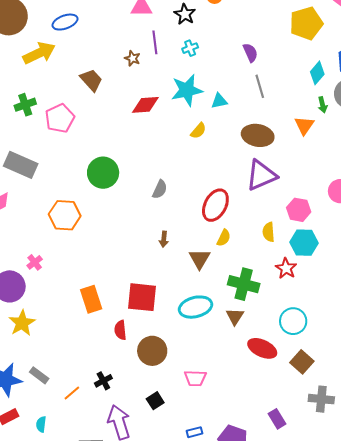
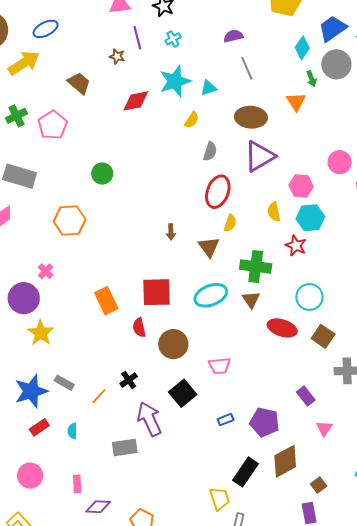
purple semicircle: (250, 53) -> (233, 36), turned -72
green circle: (103, 173) -> (102, 174), size x0.7
gray semicircle: (160, 189) -> (210, 151), moved
black square: (155, 401) -> (183, 393), size x1.5

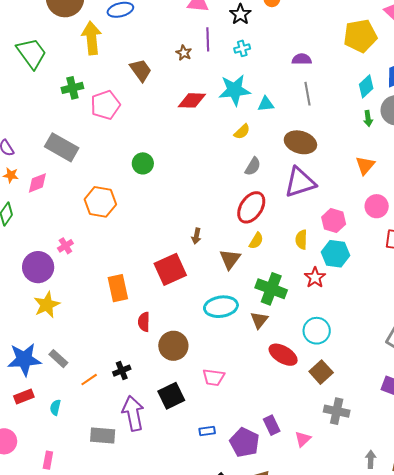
yellow arrow: (24, 63) -> (92, 38), turned -76
orange triangle: (296, 102) -> (365, 165), moved
red square: (157, 292) -> (170, 269), moved, turned -36
purple rectangle: (306, 396) -> (272, 425), moved
pink triangle: (324, 428) -> (303, 439), moved

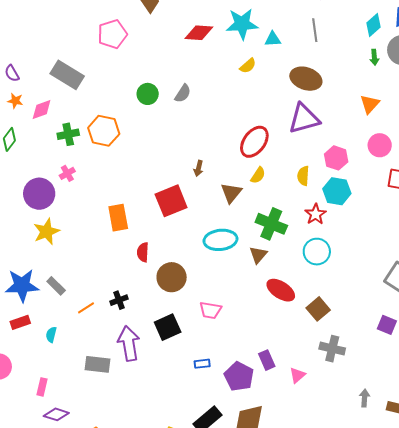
green cross: (72, 88) -> (68, 134), moved
gray semicircle: (253, 166) -> (183, 93), moved
cyan circle: (317, 331) -> (317, 252), moved

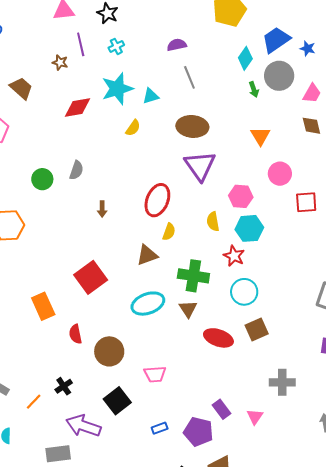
purple triangle: (304, 119) -> (200, 166), turned -36
brown arrow: (198, 168) -> (102, 209), moved
brown triangle: (231, 193) -> (147, 255), turned 45
brown square: (318, 309) -> (257, 329), moved, turned 30
purple arrow: (129, 343) -> (83, 426), turned -48

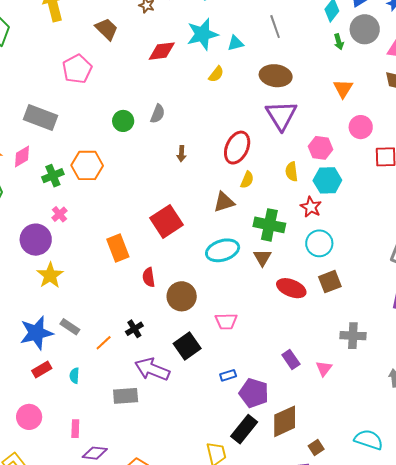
purple pentagon: (198, 432) -> (254, 393), moved

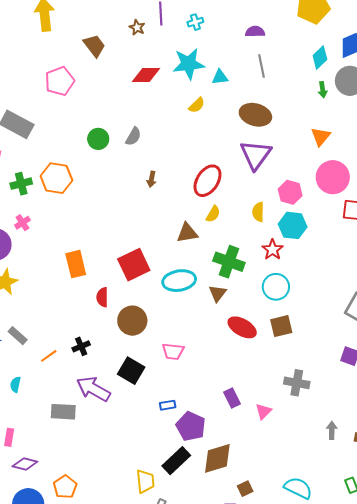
pink circle: (361, 127) -> (333, 177), size x1.4
red square: (167, 221) -> (134, 265), moved
black square: (187, 346) -> (131, 371), turned -32

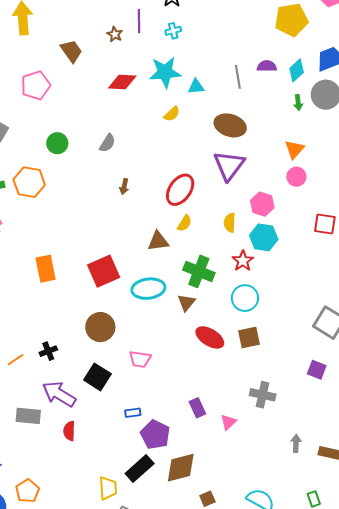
purple semicircle: (255, 32) -> (267, 66), moved
green circle: (98, 139) -> (57, 143), moved
pink circle: (333, 177) -> (296, 177), moved, size x0.6
red semicircle: (102, 297) -> (69, 431), moved

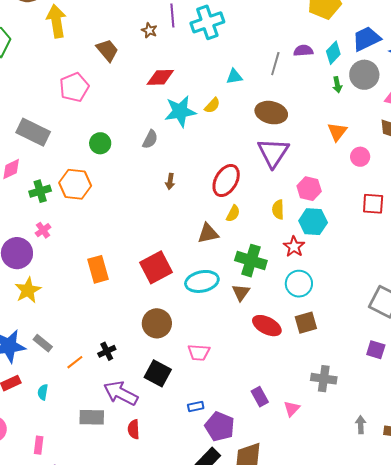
cyan cross: (173, 31) -> (207, 22), size x2.0
cyan star: (165, 72) -> (180, 111), moved
gray line: (238, 77) -> (275, 64), turned 30
pink circle: (296, 177) -> (360, 157), moved

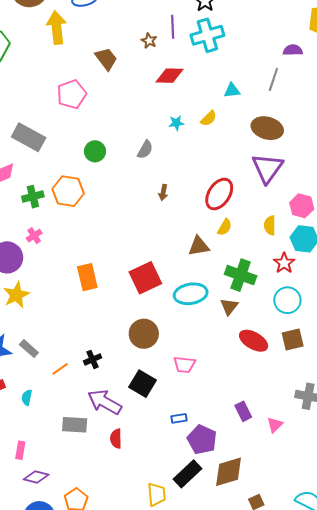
purple semicircle: (303, 51) -> (293, 50), moved
red diamond: (160, 77) -> (169, 76), moved
cyan star: (180, 111) -> (176, 123), size x0.5

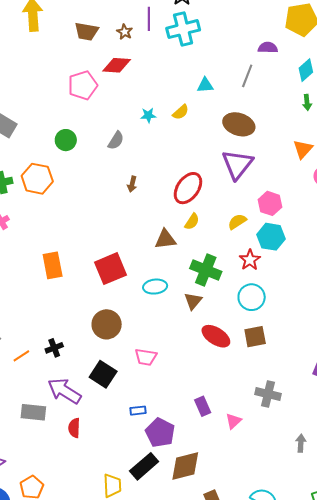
brown trapezoid: (106, 59) -> (86, 31), moved, turned 135
red diamond: (169, 76) -> (117, 65), moved
pink pentagon: (72, 94) -> (83, 85), moved
yellow semicircle: (270, 225) -> (237, 222), turned 54
cyan ellipse: (191, 294) -> (155, 287), size x0.7

